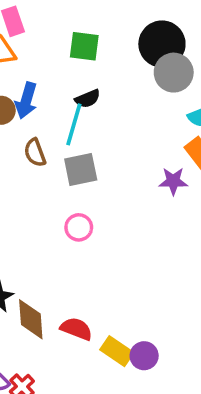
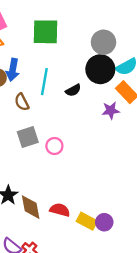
black circle: (162, 44) -> (100, 69), moved
green square: (84, 46) -> (45, 32), size x1.4
black semicircle: (88, 99) -> (73, 90), moved
gray square: (81, 169) -> (28, 137), moved

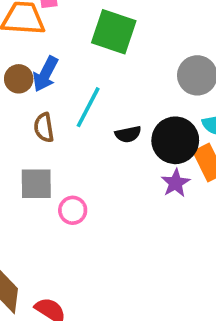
black circle: (100, 69) -> (175, 140), moved
purple star: (111, 110) -> (176, 183), turned 30

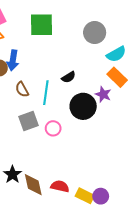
cyan line: (88, 107) -> (46, 93), moved
black circle: (175, 140) -> (83, 106), moved

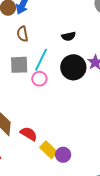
cyan line: (46, 93) -> (41, 60), moved

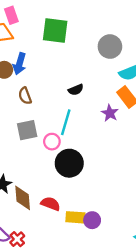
cyan line: (41, 60) -> (66, 122), moved
black circle: (73, 67) -> (69, 163), moved
yellow rectangle: (49, 150) -> (75, 217), turned -30

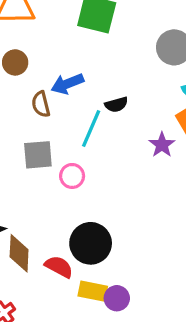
blue arrow: (20, 64) -> (67, 84), moved, turned 45
cyan line: (66, 122) -> (91, 128), moved
black circle: (69, 163) -> (91, 243), moved

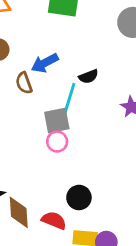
gray square: (38, 155) -> (57, 120), moved
black circle: (91, 243) -> (79, 198), size x0.7

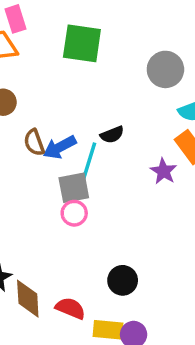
blue arrow: (45, 63) -> (60, 147), moved
black circle: (79, 198) -> (123, 280), moved

